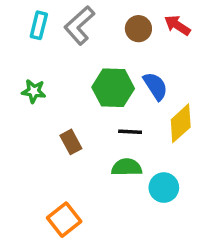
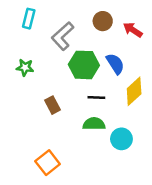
gray L-shape: (79, 25) -> (63, 36), moved
red arrow: (177, 25) -> (133, 30), moved

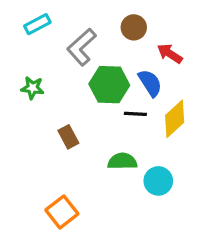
cyan rectangle: (29, 19) -> (37, 24), turned 48
red arrow: (133, 30) -> (170, 54), moved
black line: (96, 98) -> (135, 114), moved

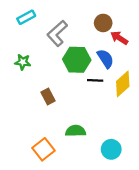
brown circle: (134, 27) -> (103, 23), moved
green semicircle: (122, 161) -> (76, 131), moved
cyan circle: (158, 181) -> (111, 149), moved

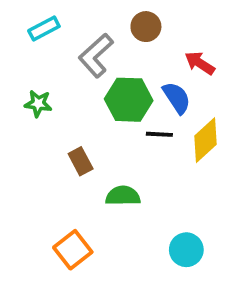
brown circle: (103, 23) -> (146, 27), moved
green semicircle: (76, 131) -> (123, 196), moved

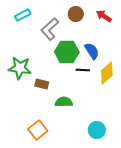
red arrow: (200, 63) -> (104, 16), moved
green star: (38, 104) -> (20, 68), moved, size x1.6
brown rectangle: (81, 161) -> (42, 84), turned -48

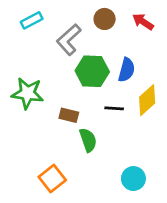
blue semicircle: (92, 51) -> (127, 70), turned 48
black line: (83, 70) -> (114, 108), moved
brown rectangle: (42, 84) -> (69, 115), moved
green semicircle: (64, 102) -> (88, 140), turned 72

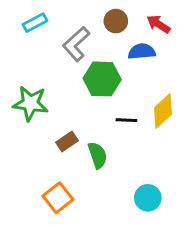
blue semicircle: (127, 70) -> (142, 52), moved, turned -110
brown rectangle: (69, 115) -> (67, 141), moved, turned -48

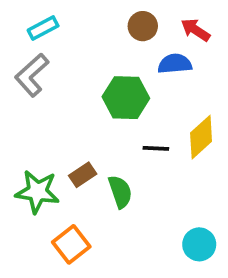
gray L-shape: (76, 44) -> (32, 75), moved
green star: (30, 103) -> (37, 192), moved
cyan circle: (148, 198) -> (199, 244), moved

